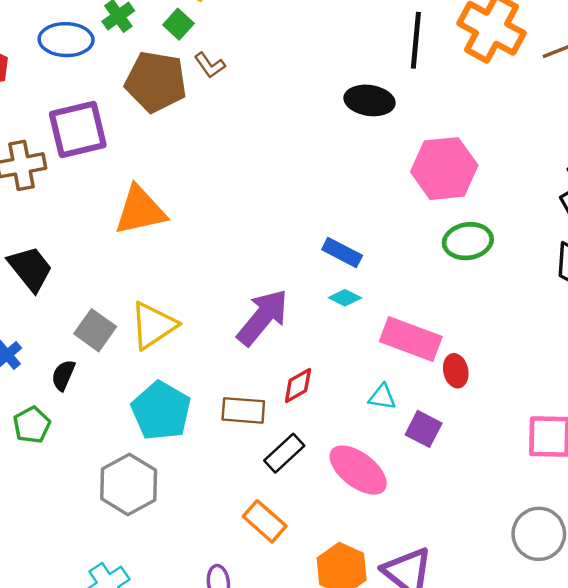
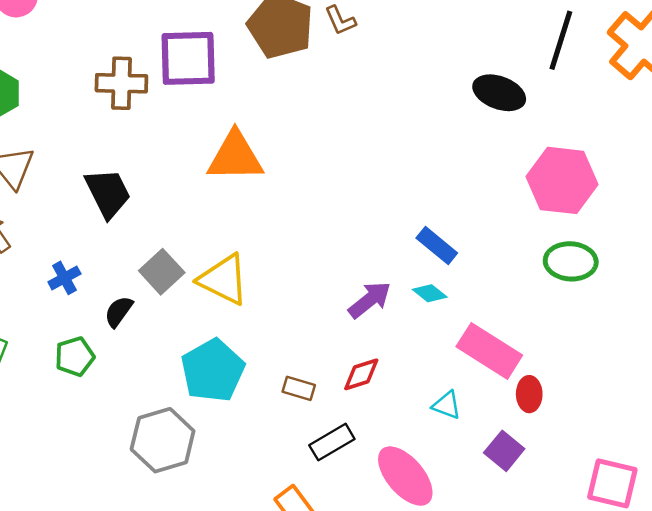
purple arrow: (263, 317) -> (370, 300), moved, size x0.7
yellow triangle: (153, 325) -> (224, 280), turned 48
brown rectangle: (243, 410) -> (299, 388), size x0.7
purple square: (424, 429) -> (504, 451), moved

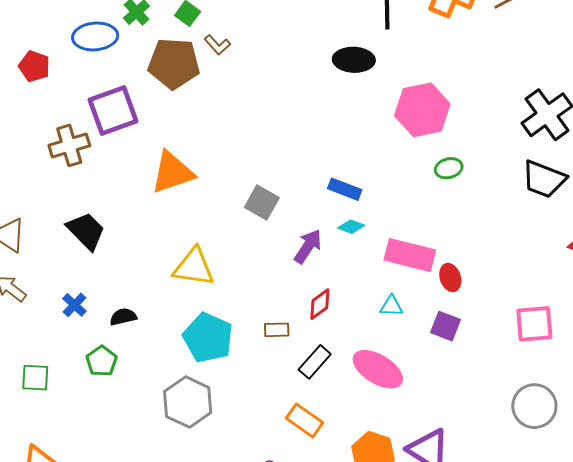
green ellipse: (571, 261) -> (449, 168), size x0.7
gray square: (162, 272) -> (262, 203), moved
black semicircle: (119, 312) -> (123, 317), turned 60

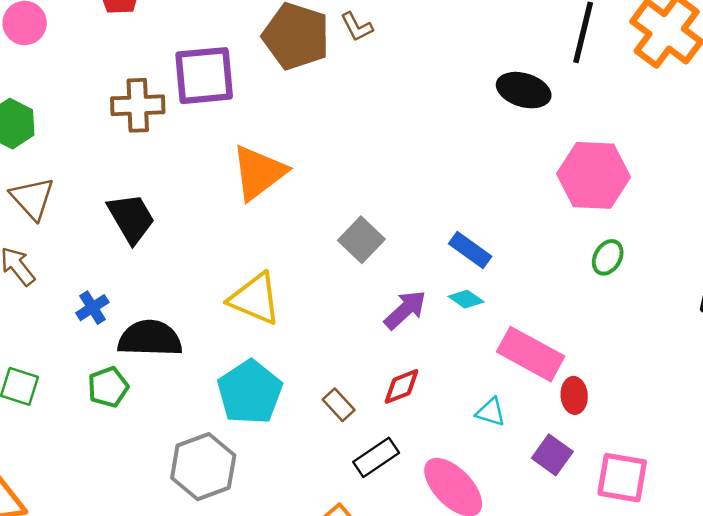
green ellipse: (449, 168) -> (608, 257), turned -60
orange triangle: (172, 172) -> (259, 173), turned -33
black semicircle: (123, 317) -> (150, 338), size x1.8
pink square: (534, 324) -> (622, 478), moved
brown rectangle: (277, 330) -> (339, 405), turned 35

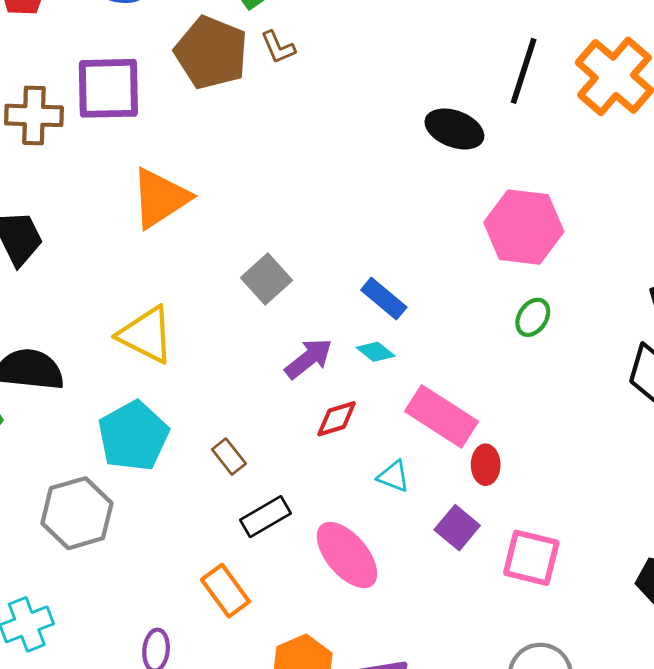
red diamond: (401, 386) -> (337, 419), moved

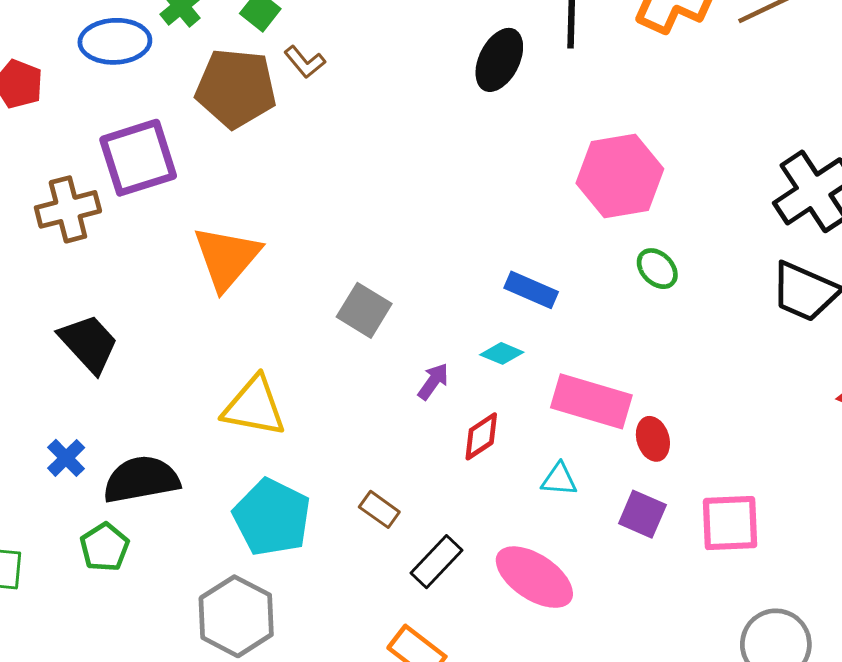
black ellipse: (454, 129) -> (499, 60), moved, turned -68
blue rectangle: (384, 299) -> (531, 290), moved
green ellipse: (533, 317) -> (657, 269), turned -63
purple arrow: (309, 359) -> (433, 381), size x0.7

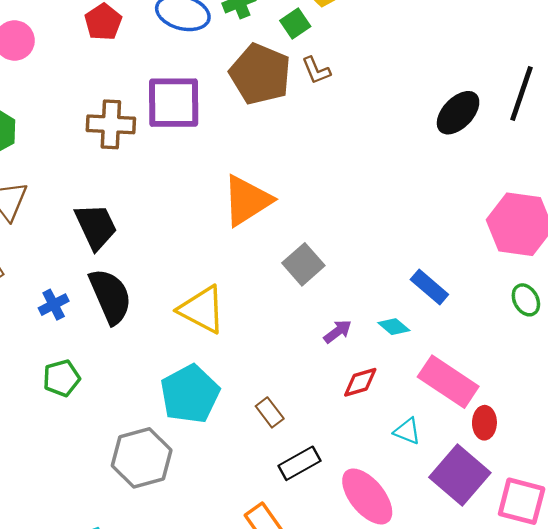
orange triangle: (227, 258) -> (247, 201), moved
black semicircle: (141, 480) -> (110, 296), moved, turned 60
purple square: (642, 514) -> (460, 475), size x1.6

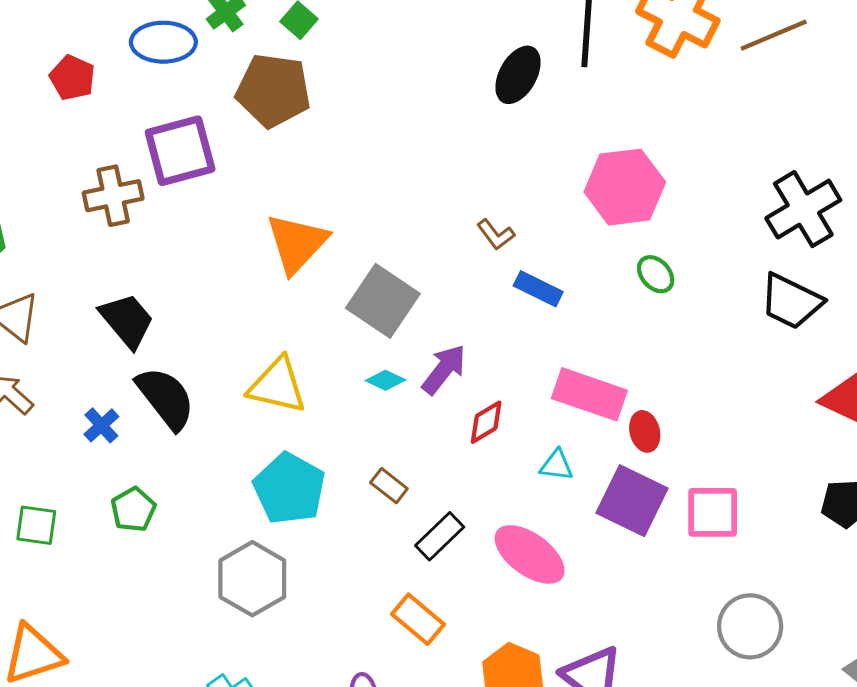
brown L-shape: (316, 70) -> (496, 235), moved
gray square: (303, 264) -> (383, 301), size x1.4
cyan diamond: (394, 327) -> (385, 380), moved
purple arrow: (338, 331) -> (444, 369), size x1.5

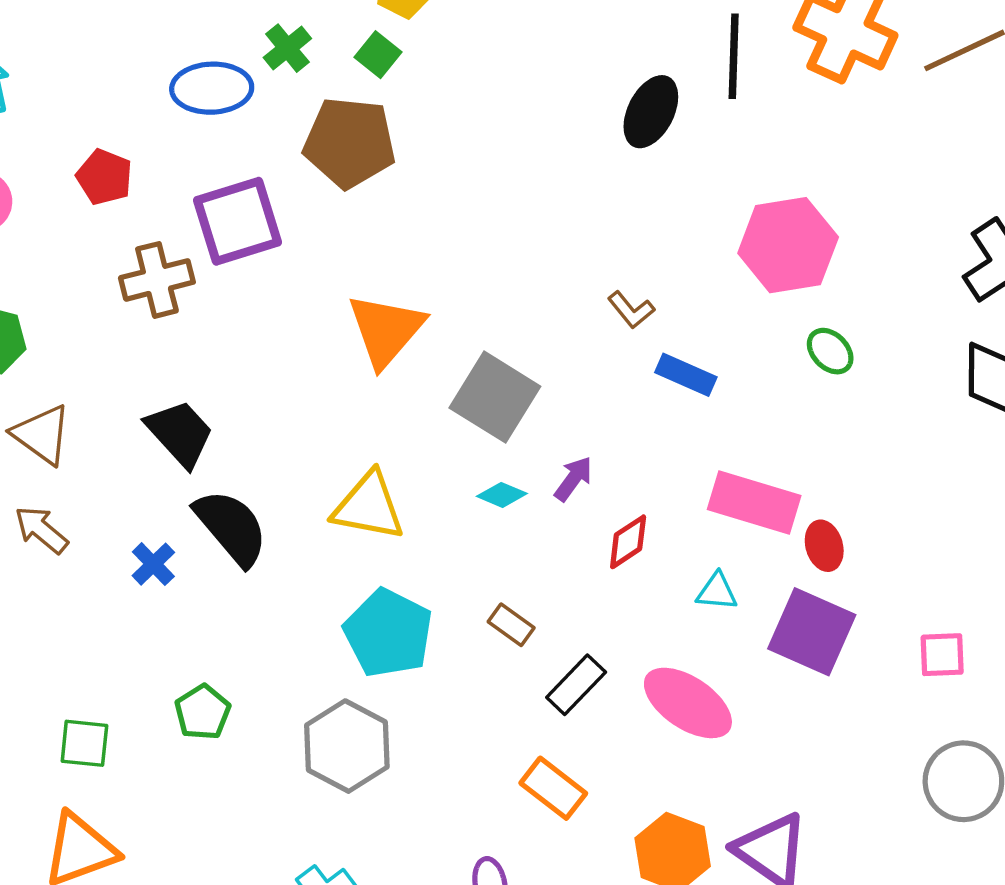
red pentagon: (72, 78) -> (104, 177), moved
purple arrow: (444, 369) -> (573, 479), size x0.7
green pentagon: (133, 509) -> (203, 712), moved
pink square: (713, 512) -> (942, 655), moved, size x0.7
green square: (36, 525) -> (84, 743), moved

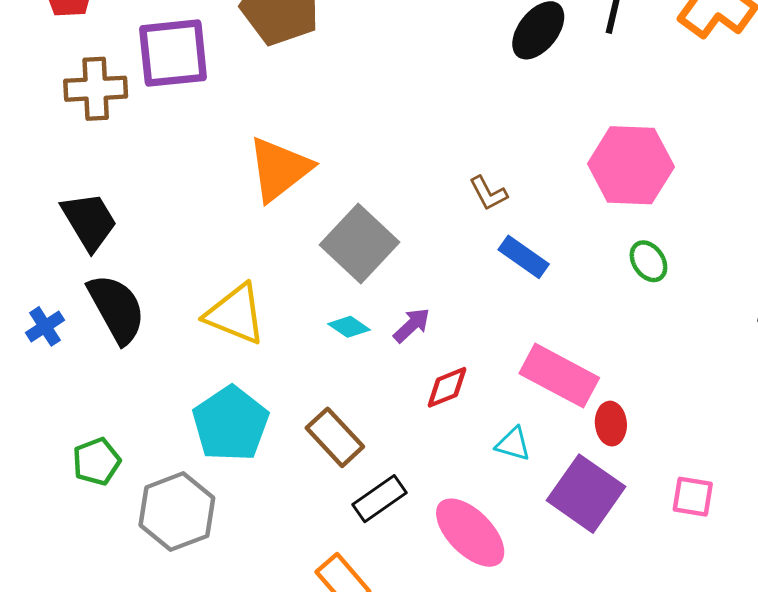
brown rectangle: (511, 625) -> (335, 437), size x1.5
pink square: (942, 655) -> (693, 497), moved
green pentagon: (203, 712) -> (96, 462), moved

